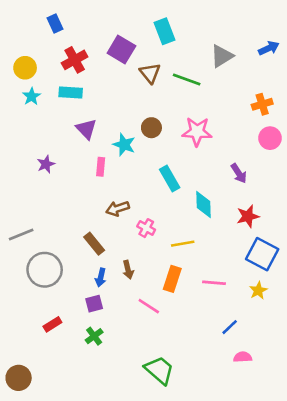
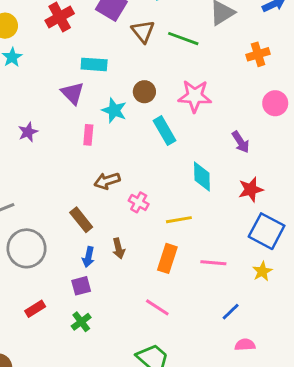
cyan rectangle: (71, 93) -> (94, 64), moved
orange cross: (262, 104) -> (258, 54), moved
cyan rectangle: (170, 179) -> (165, 131), moved
pink line: (149, 306) -> (157, 307), moved

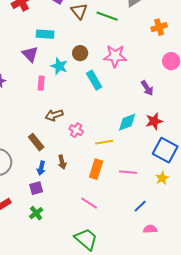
cyan diamond: (202, 177) -> (127, 122), moved, turned 70

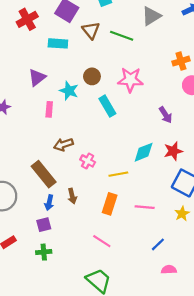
orange cross: (159, 27) -> (181, 61), moved
cyan rectangle: (45, 34) -> (58, 43), moved
purple triangle: (30, 54) -> (37, 78), turned 36
brown rectangle: (36, 142) -> (44, 174), size x1.4
green cross: (36, 213) -> (44, 252), turned 32

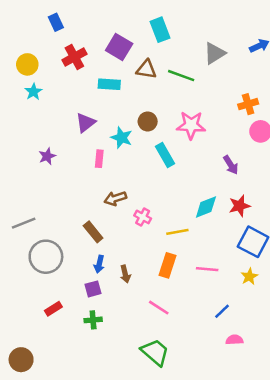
brown triangle: (91, 30) -> (146, 69), turned -42
brown rectangle: (44, 174) -> (93, 232), size x0.7
brown arrow: (72, 196) -> (125, 274), moved

